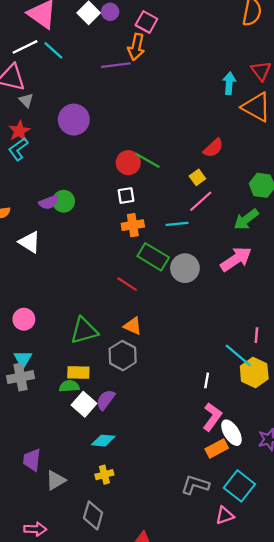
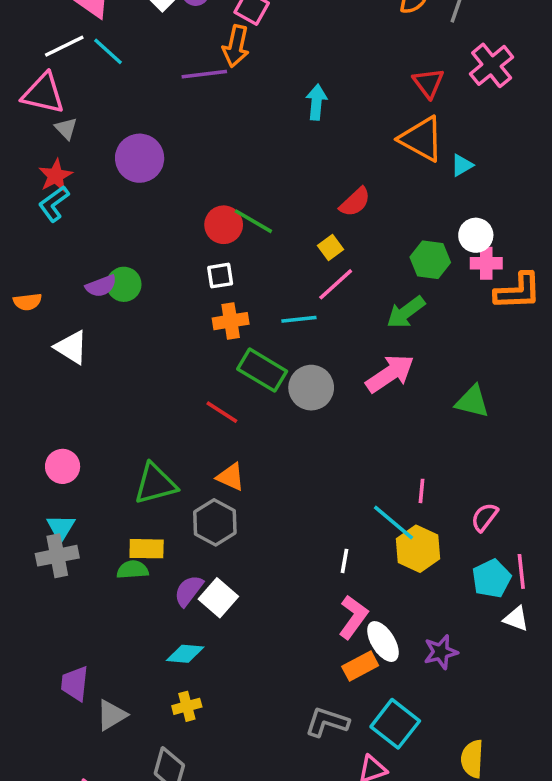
cyan arrow: (229, 83) -> (316, 102), moved
white square: (84, 404) -> (218, 598), moved

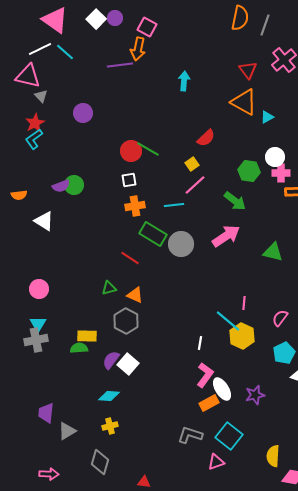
purple circle: (140, 158) -> (83, 113), size x0.7
green arrow: (406, 312) -> (235, 201), turned -105
green triangle: (155, 484) -> (109, 288), moved, size x0.6

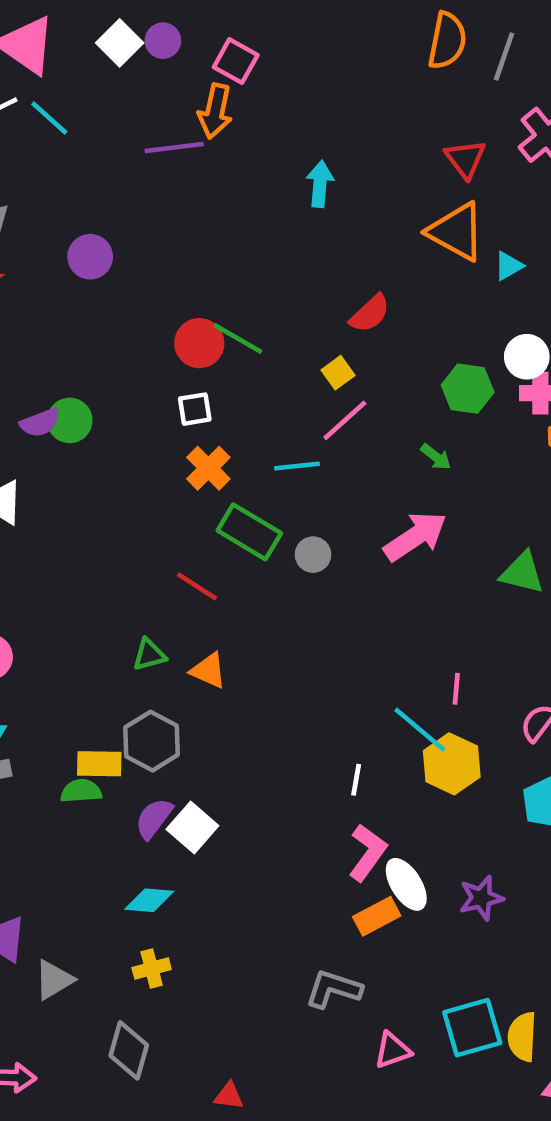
green arrow: (235, 201) -> (436, 457), size x0.6
orange cross: (135, 206) -> (208, 468), turned -36
gray circle: (181, 244) -> (313, 555), size x0.6
gray hexagon: (126, 321) -> (152, 741), moved
cyan square: (229, 436) -> (472, 1028), moved, turned 36

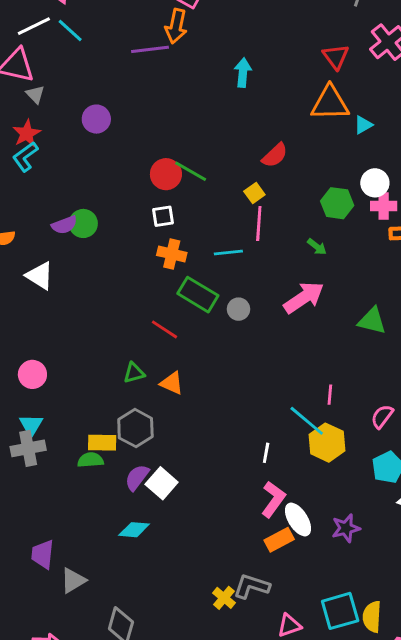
orange triangle: (456, 232) -> (330, 103), turned -30
pink line: (345, 420) -> (259, 223), turned -44
orange cross: (208, 468) -> (172, 254), turned -32
yellow cross: (152, 968) -> (224, 598), moved, turned -35

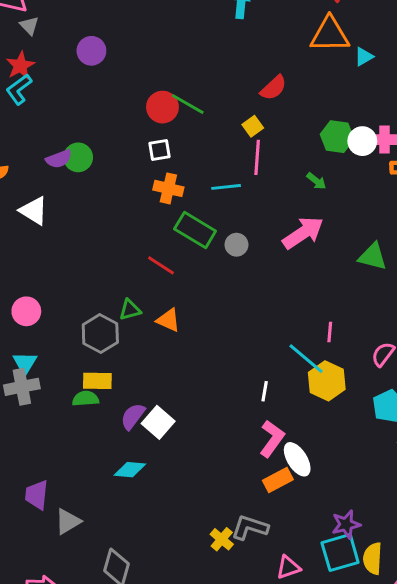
white circle: (375, 183) -> (362, 141), moved
gray hexagon: (135, 428) -> (100, 334), moved
purple star: (346, 528) -> (346, 524), moved

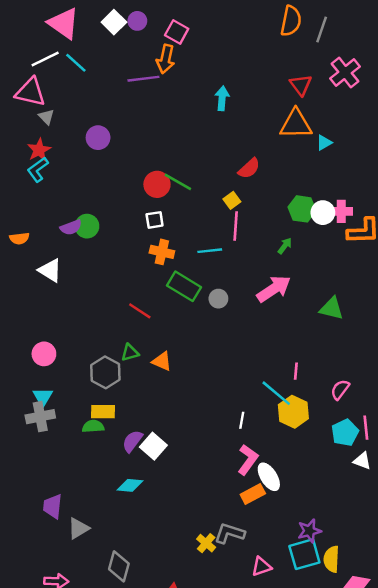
green arrow: (316, 181) -> (285, 246), turned -91
red line: (161, 265) -> (140, 311), moved

